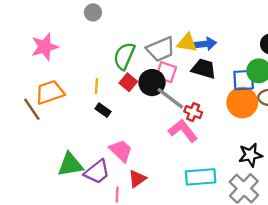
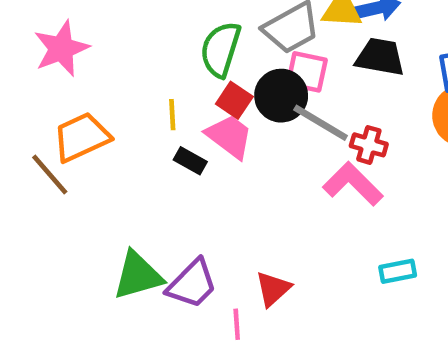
pink trapezoid: (121, 151) -> (229, 136), moved
cyan rectangle: (201, 177) -> (398, 271), size x0.6

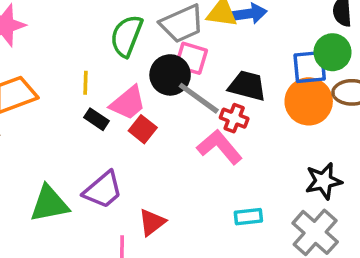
black trapezoid: (380, 57) -> (247, 86), moved
red square: (234, 100) -> (143, 129), moved
pink trapezoid: (229, 136) -> (128, 103), turned 99
purple trapezoid: (192, 284) -> (103, 190), moved

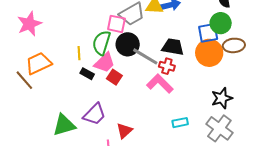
green semicircle: (126, 36) -> (101, 43), moved
pink square: (191, 58) -> (116, 24), moved

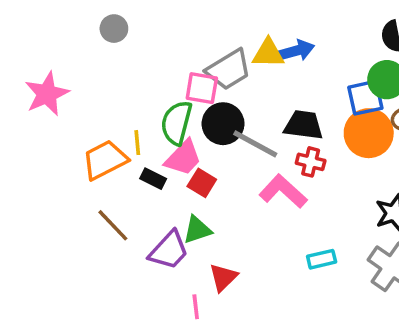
orange trapezoid: (39, 63) -> (105, 160), moved
red cross: (167, 66) -> (311, 162), moved
brown line: (24, 80) -> (113, 225), moved
green triangle: (64, 125) -> (197, 230), moved, size x0.7

